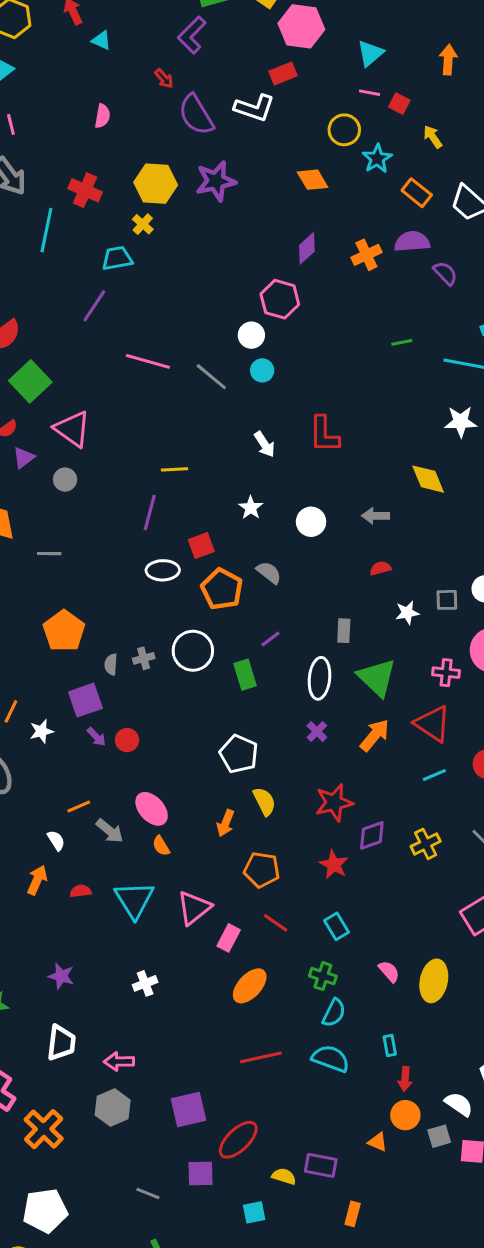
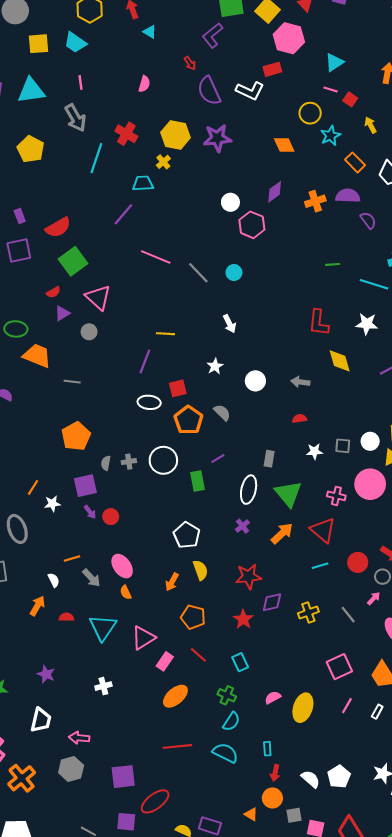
white circle: (251, 335) -> (230, 202), moved
red L-shape: (324, 434) -> (319, 323), moved
pink semicircle: (389, 971) -> (273, 697), turned -84
white semicircle: (459, 1104) -> (311, 779), moved

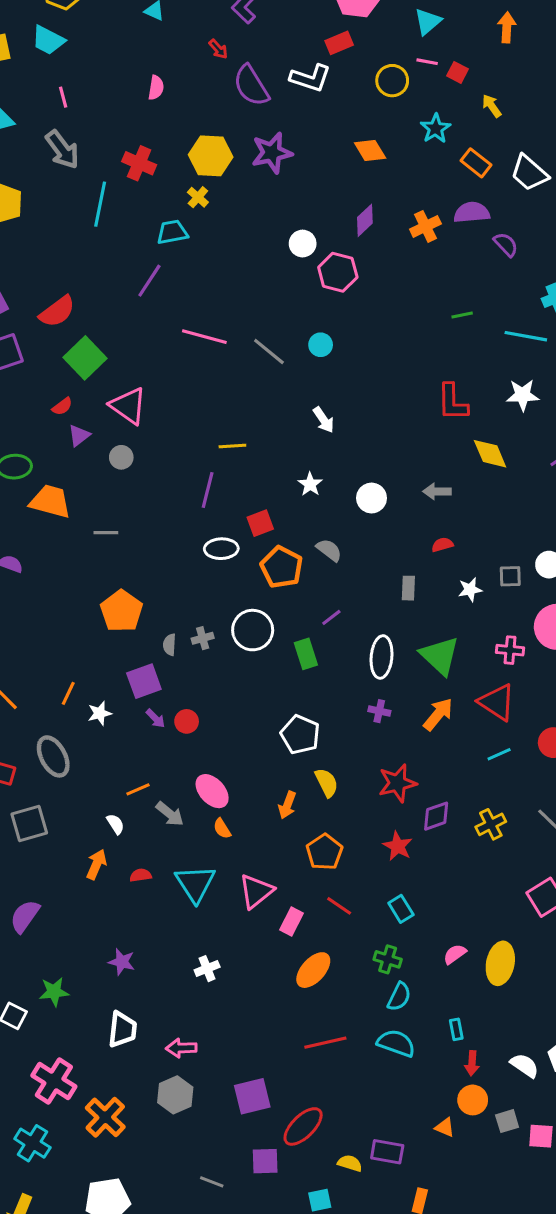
yellow circle: (310, 113) -> (392, 81), moved
gray rectangle: (269, 459) -> (408, 588), moved
purple cross: (242, 526) -> (379, 711), turned -32
orange pentagon: (193, 617) -> (324, 852), turned 30

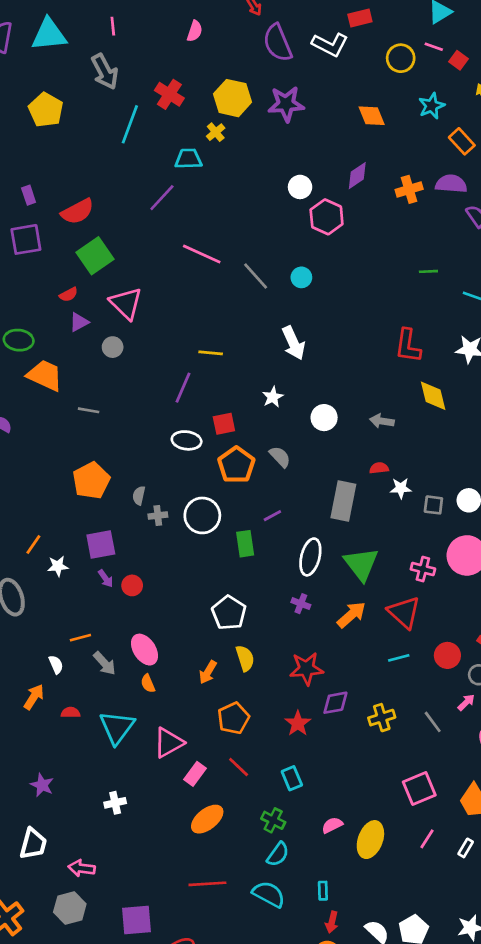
white arrow: (324, 420) -> (293, 343), size x1.4
gray rectangle: (408, 588) -> (343, 501), size x1.8
white star: (470, 590) -> (401, 488), moved
gray semicircle: (170, 645) -> (139, 496), moved

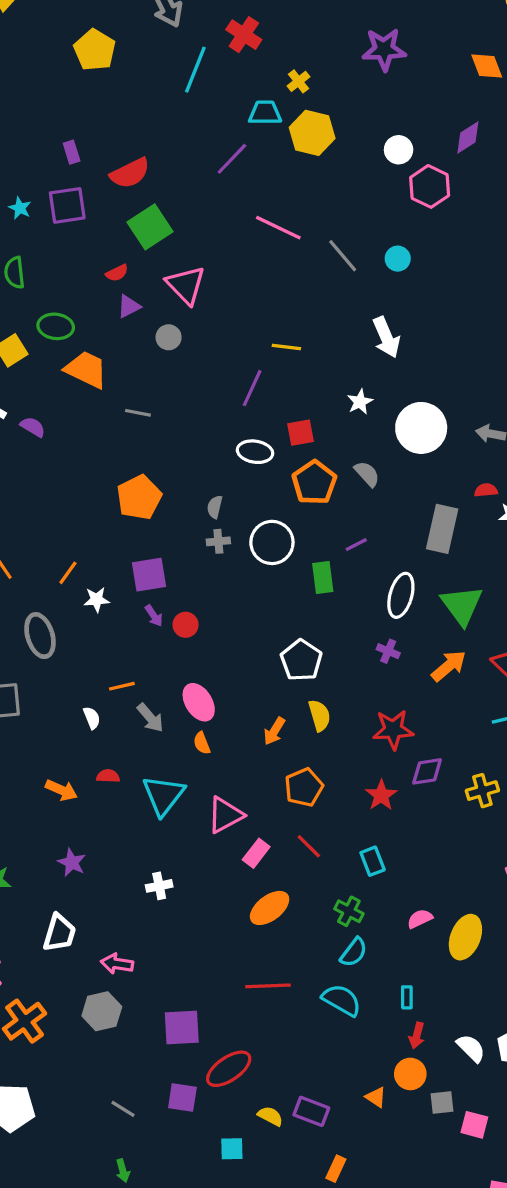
yellow hexagon: (233, 98) -> (312, 133), moved
white circle: (324, 418) -> (421, 428), size x1.6
gray semicircle: (139, 496) -> (215, 507), moved
orange arrow: (34, 697) -> (61, 790), moved, turned 80

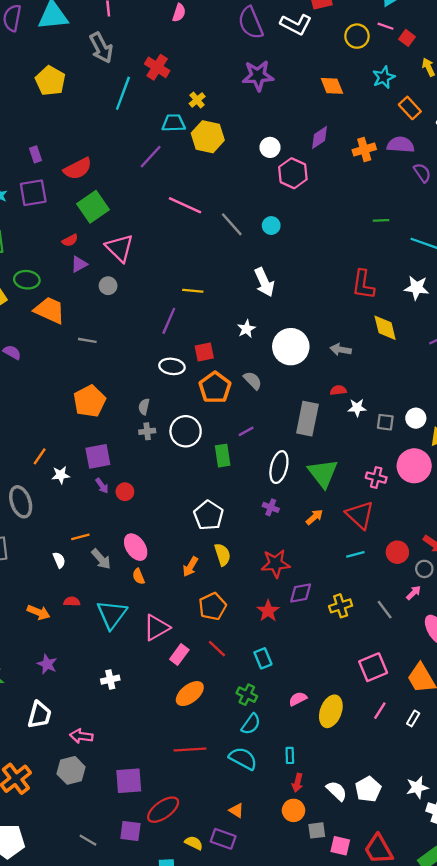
orange arrow: (449, 666) -> (314, 517), size x0.7
orange triangle: (376, 1097) -> (236, 810), moved

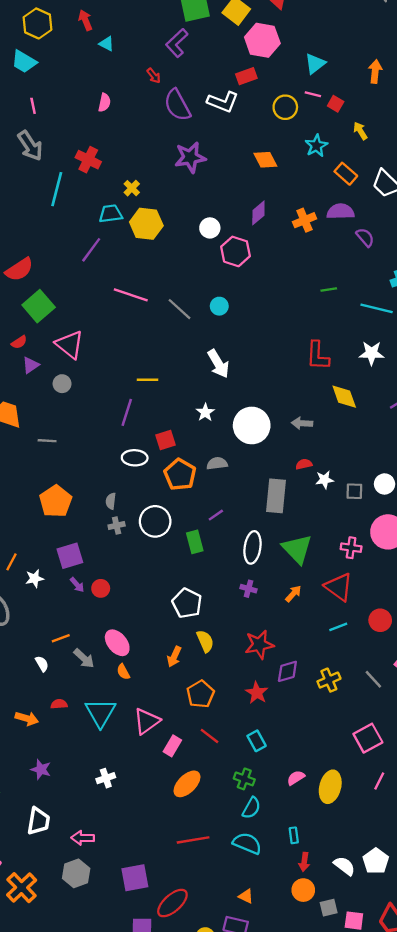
gray semicircle: (253, 380) -> (217, 463), turned -48

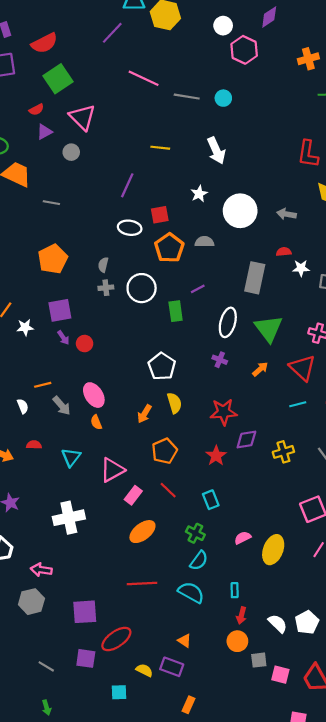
orange cross: (305, 220) -> (308, 59), moved
gray line: (180, 309) -> (187, 97), turned -40
yellow line: (148, 380) -> (160, 148), moved
cyan triangle: (100, 713) -> (71, 457), size x0.7
white cross: (106, 778) -> (69, 518), size x1.8

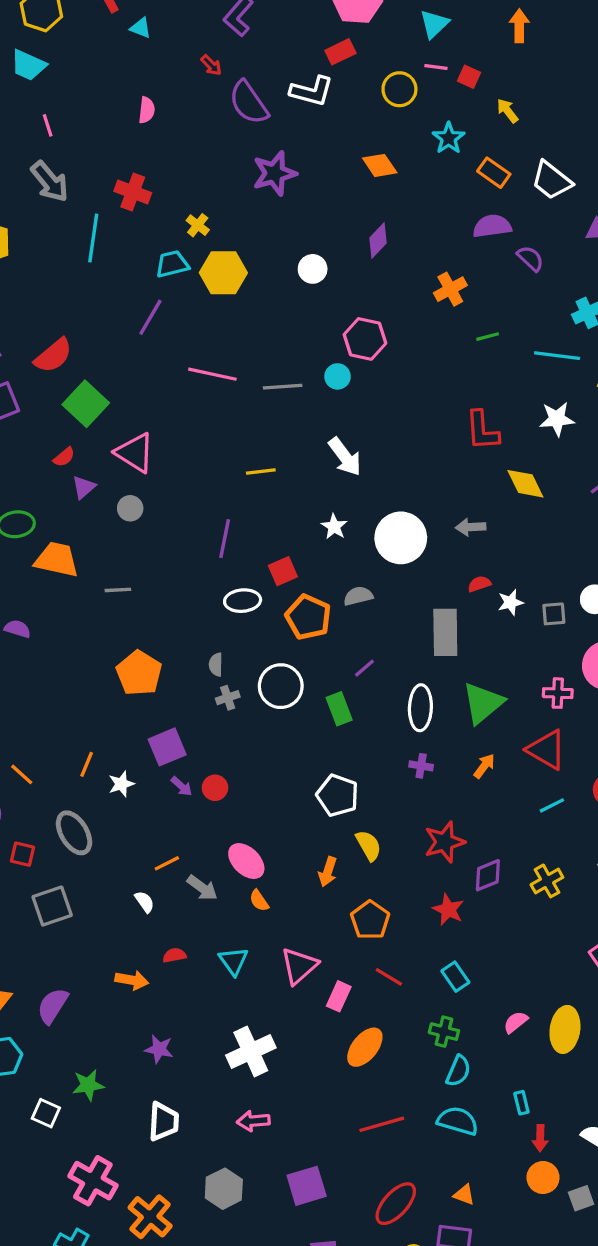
pink hexagon: (244, 50) -> (365, 339), moved
green triangle: (268, 329) -> (483, 703), turned 40
pink arrow: (41, 570) -> (253, 1121), moved
red ellipse: (116, 639) -> (396, 1204), moved

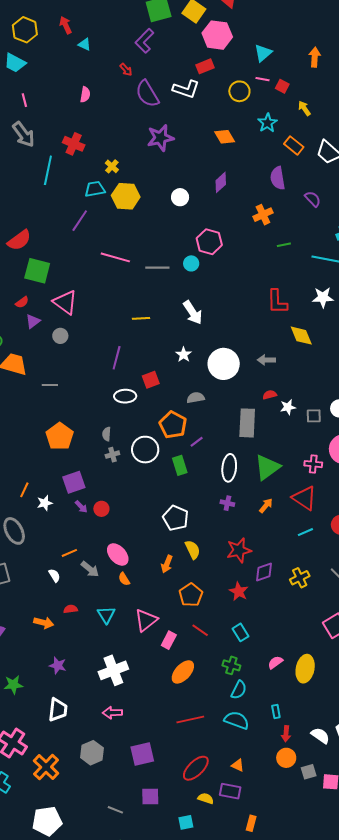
purple semicircle: (492, 226) -> (278, 178), moved, turned -95
green square: (86, 404) -> (37, 271), turned -32
orange pentagon: (308, 617) -> (173, 425), moved

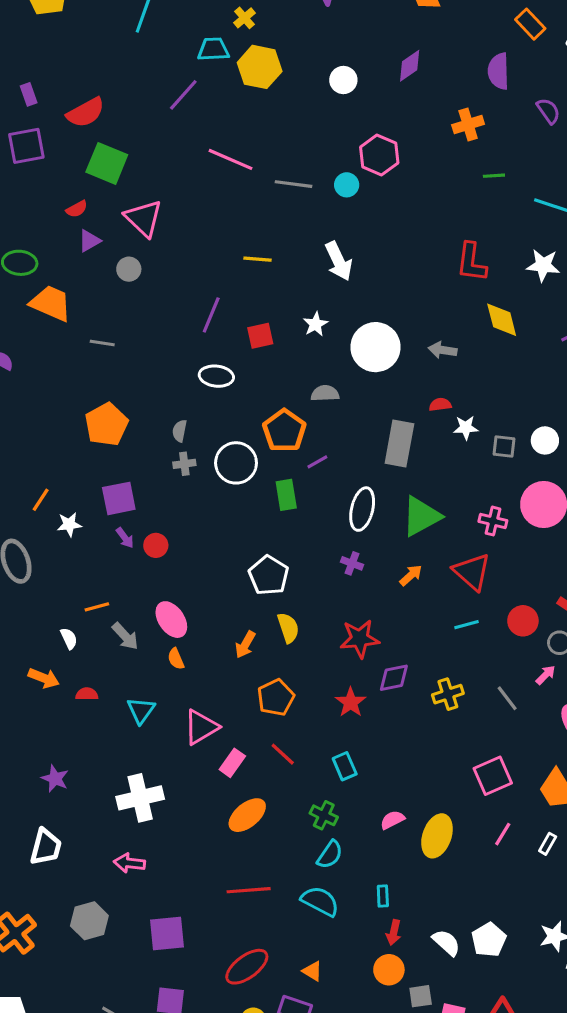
red square: (151, 380) -> (260, 336), moved
orange arrow: (44, 623) -> (44, 678), moved

